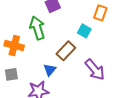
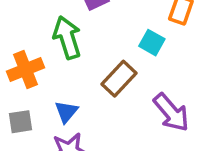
orange cross: (14, 46) -> (25, 69), turned -36
blue triangle: (50, 70) -> (66, 112), moved

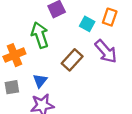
cyan square: (152, 43) -> (87, 24), moved
purple arrow: (171, 113) -> (106, 51), moved

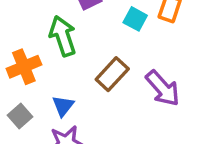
purple arrow: (106, 51) -> (163, 88), moved
gray square: (12, 87) -> (20, 116), turned -32

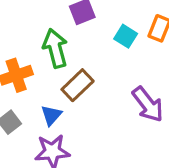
brown rectangle: (112, 74) -> (78, 85), moved

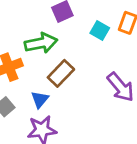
green arrow: (55, 48) -> (41, 43), turned 96

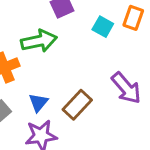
brown rectangle: (61, 73) -> (77, 105), moved

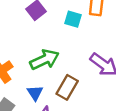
green arrow: (39, 41) -> (44, 60), moved

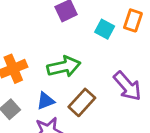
blue triangle: (35, 93) -> (46, 101), turned 30

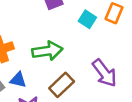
blue triangle: (46, 101) -> (18, 80), moved, turned 30

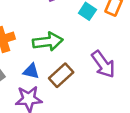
blue triangle: (18, 80) -> (31, 71), moved

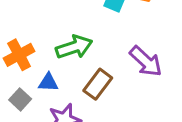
blue triangle: (31, 71) -> (48, 82), moved

